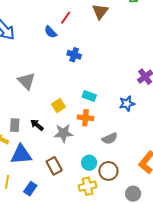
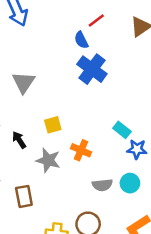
blue semicircle: (51, 32) -> (81, 40), moved
blue cross: (74, 55) -> (92, 69), size x1.6
cyan rectangle: (89, 96) -> (122, 130), moved
cyan circle: (89, 163) -> (130, 183), moved

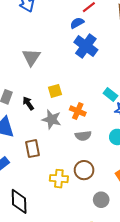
blue semicircle: (81, 40) -> (77, 23), turned 88
gray semicircle: (102, 185) -> (83, 136), moved

